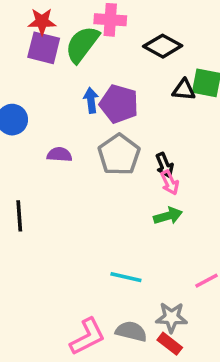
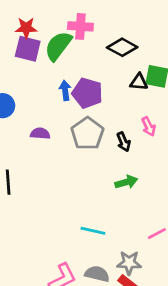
pink arrow: (170, 183) -> (149, 127), moved

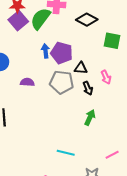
purple square: (28, 49) -> (18, 21), turned 36
black triangle: (139, 82) -> (81, 68), moved
gray pentagon: (87, 133) -> (62, 82), turned -30
green arrow: (126, 182) -> (90, 117), turned -49

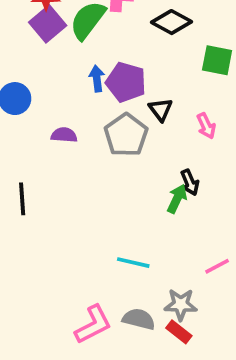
black triangle: (81, 68) -> (161, 109), turned 48
gray pentagon: (62, 82) -> (126, 135), turned 30
black arrow: (88, 88) -> (190, 182), moved

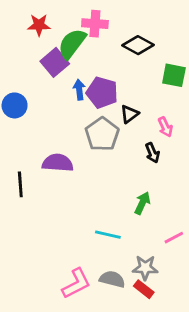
purple square: (48, 24) -> (55, 62), moved
black triangle: (161, 109) -> (129, 114), turned 30
purple semicircle: (64, 135) -> (58, 163), moved, size x1.5
black arrow: (190, 182) -> (152, 153), moved
green arrow: (177, 199) -> (142, 203), moved

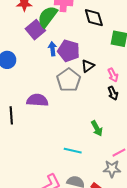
black diamond: (138, 45) -> (94, 18), turned 45
black arrow: (152, 153) -> (113, 93), moved
green arrow: (142, 203) -> (97, 128), turned 126
gray star: (145, 268) -> (112, 169), moved

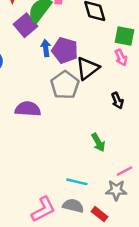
black triangle: (88, 66) -> (88, 68), size x1.5
pink arrow: (113, 75) -> (121, 58), moved
cyan line: (73, 151) -> (77, 182), moved

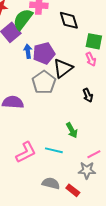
purple pentagon: (65, 50) -> (44, 53), turned -30
cyan line: (77, 182) -> (54, 150), moved
pink L-shape: (43, 209) -> (26, 152), moved

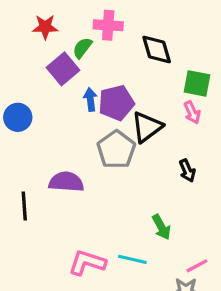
green semicircle: (23, 19) -> (82, 48), size x0.6
pink L-shape: (26, 152) -> (87, 263), turned -135

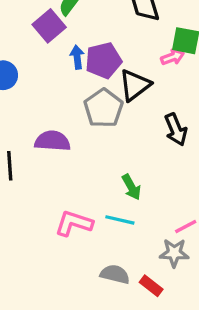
pink arrow: (192, 112) -> (173, 57), moved, turned -85
black arrow: (187, 171) -> (176, 130), size x1.4
green arrow: (161, 227) -> (131, 187), moved

